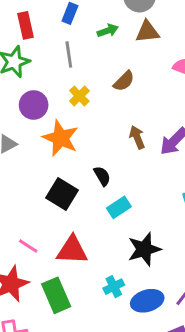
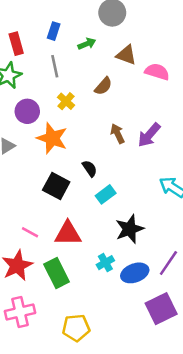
brown triangle: (147, 32) -> (126, 55), moved, turned 30

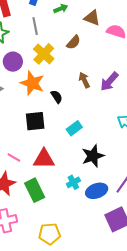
yellow cross: (66, 101) -> (44, 54), size x1.5
black semicircle: (90, 169) -> (57, 97), moved
black square: (56, 186) -> (35, 121), turned -35

